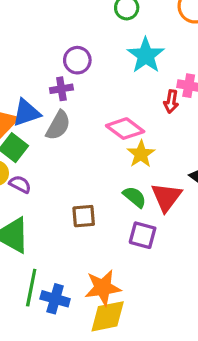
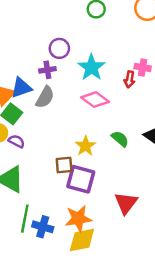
cyan star: (146, 55) -> (91, 67), moved
yellow star: (141, 154) -> (85, 146), moved
green semicircle: (135, 197) -> (120, 139), moved
red triangle: (166, 197) -> (126, 203), moved
purple square: (143, 235) -> (81, 179), moved, size x1.4

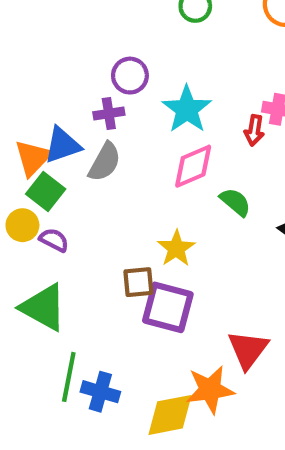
pink diamond: (95, 100) -> (193, 166), turned -60
green semicircle: (120, 139) -> (235, 202), moved
orange star: (78, 219) -> (210, 390), moved

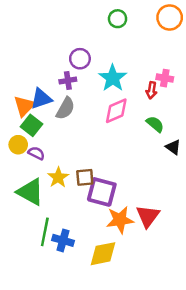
green semicircle: (235, 202) -> (155, 124), moved
yellow star: (176, 248) -> (58, 177), moved
orange star: (210, 390) -> (120, 220), moved

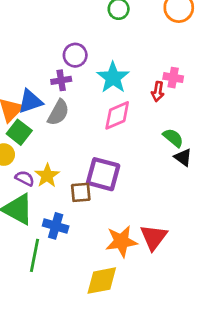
green semicircle: (155, 124) -> (173, 138), moved
purple semicircle: (36, 153) -> (25, 178), moved
yellow star: (58, 177) -> (47, 176), moved
purple square: (102, 192) -> (103, 174), moved
blue cross: (63, 240) -> (56, 226), moved

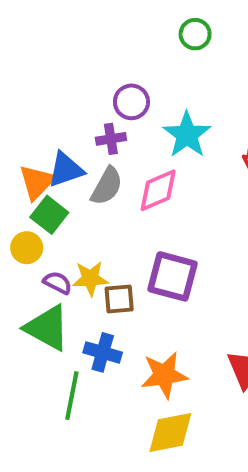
pink diamond: (117, 115) -> (158, 190), moved
yellow star: (47, 176) -> (90, 279), turned 30
brown square: (81, 192) -> (119, 299), moved
orange star: (121, 241) -> (164, 375), moved

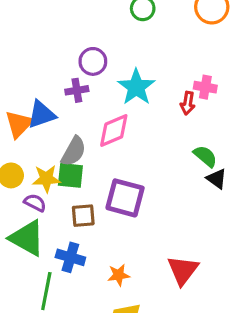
gray semicircle: (107, 186) -> (74, 151), moved
green square: (49, 215) -> (70, 175), moved, turned -32
yellow star: (90, 279) -> (46, 179), moved
orange star: (164, 375) -> (119, 275), size x0.6

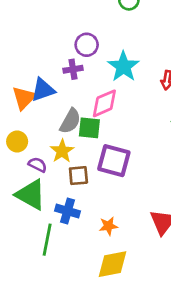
green square: (70, 175) -> (89, 128), moved
yellow star: (46, 179) -> (62, 151), moved, turned -30

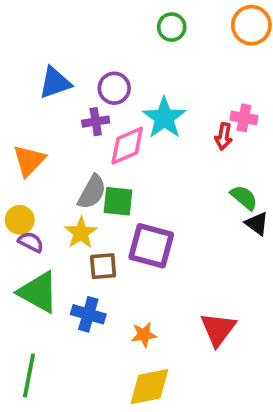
blue triangle: (43, 90) -> (55, 83), moved
pink diamond: (104, 103) -> (127, 146), moved
purple semicircle: (38, 165) -> (31, 242), moved
green line: (47, 240) -> (29, 375), moved

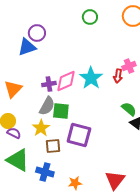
purple circle: (114, 88) -> (37, 33), moved
cyan star: (164, 118) -> (91, 78), moved
pink cross: (244, 118) -> (129, 66), turned -32
purple cross: (96, 122) -> (49, 84), moved

